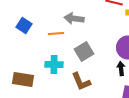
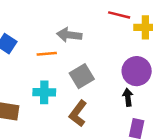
brown L-shape: (81, 82) -> (78, 114), turned 60

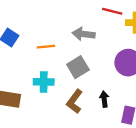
gray arrow: (69, 35) -> (84, 34), moved
black arrow: (128, 97) -> (104, 99), moved

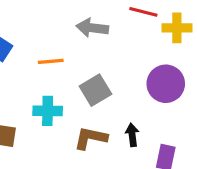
gray arrow: (84, 34) -> (92, 28), moved
brown L-shape: (75, 101) -> (91, 138), turned 65

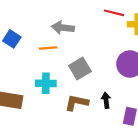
gray arrow: (92, 28) -> (63, 28), moved

